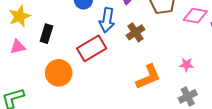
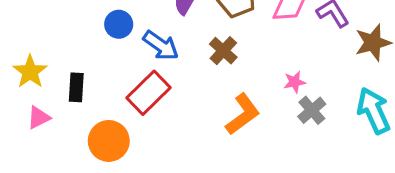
blue arrow: (107, 20) -> (161, 45), turned -50
brown cross: (135, 32) -> (223, 51), moved
gray cross: (188, 96) -> (312, 110), moved

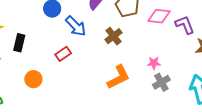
red rectangle: (149, 93) -> (63, 54), size x0.6
orange circle: (109, 141) -> (33, 79), size x0.7

